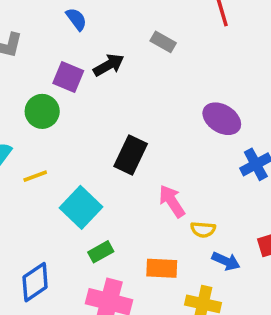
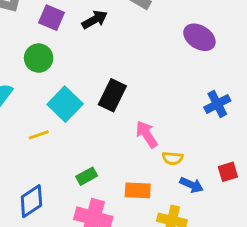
purple square: (68, 77) -> (51, 18), moved
purple ellipse: (222, 119) -> (199, 37), moved
yellow line: (35, 176) -> (39, 135), moved
cyan square: (81, 207) -> (65, 104), moved

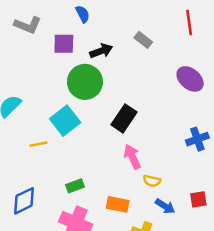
purple square: (51, 18) -> (64, 44), turned -30
green circle: (39, 58) -> (85, 82), moved, size x1.4
black rectangle: (112, 95) -> (124, 118), moved

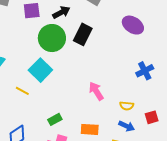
black rectangle: (124, 118) -> (83, 34), moved
yellow line: (39, 144) -> (22, 91), turned 48
yellow semicircle: (152, 181) -> (127, 106), moved

